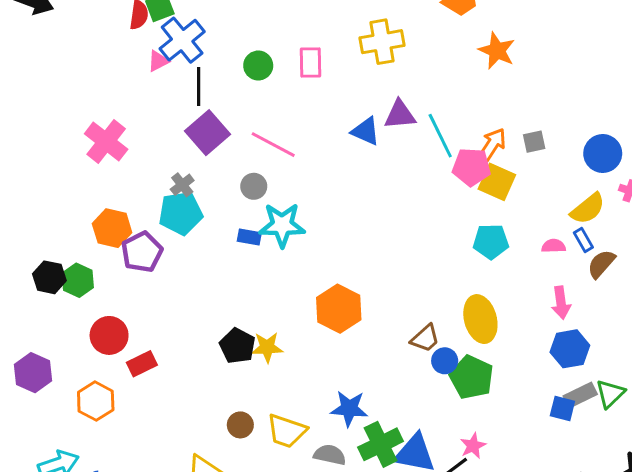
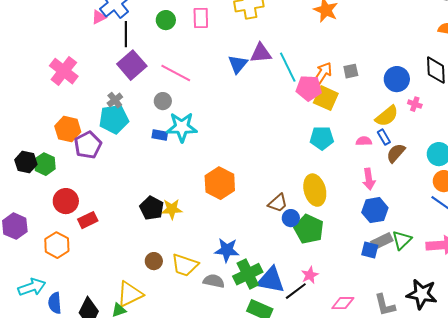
blue triangle: (366, 131) -> (238, 64), turned 45

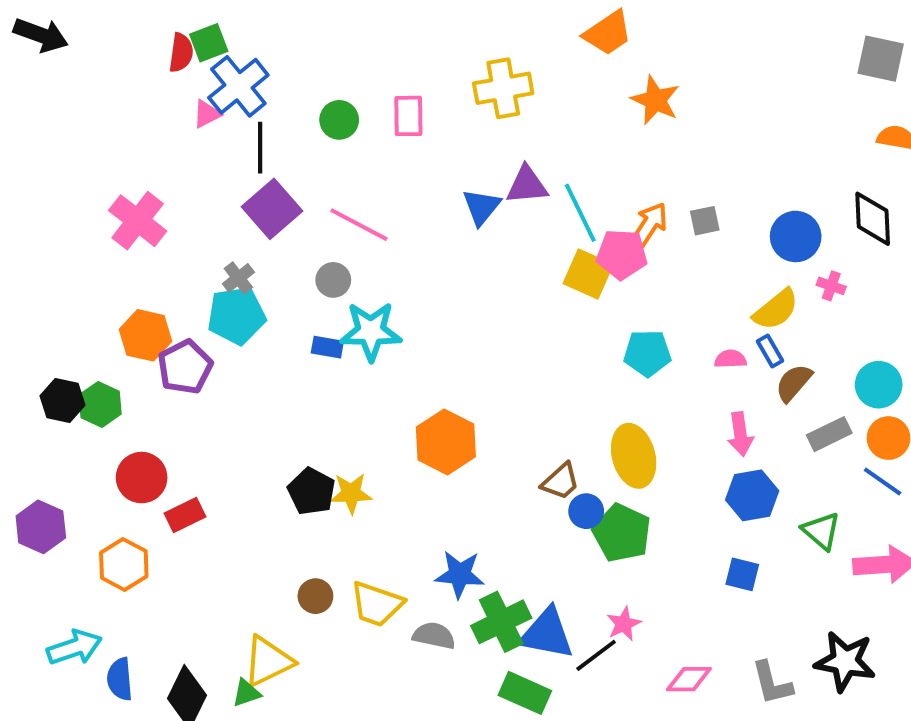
yellow square: (326, 98) -> (588, 274), moved
green triangle: (402, 240) -> (821, 531), moved, turned -35
gray rectangle: (382, 241) -> (829, 434), moved

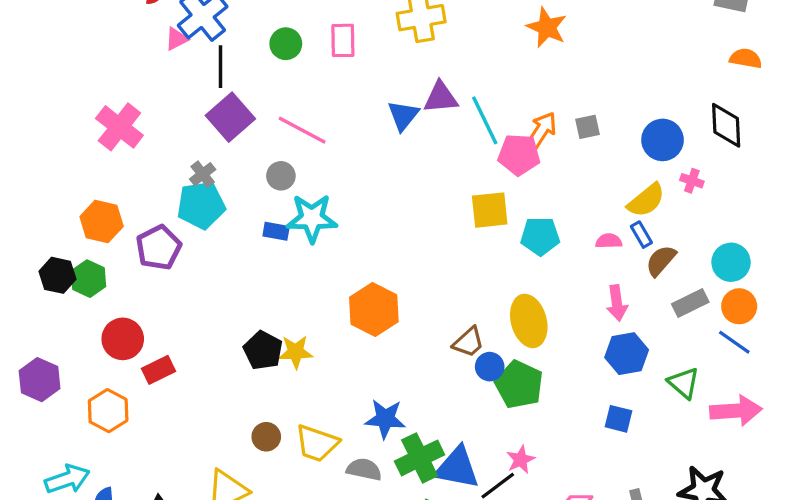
yellow square: (588, 274) -> (490, 210), moved, turned -30
orange hexagon: (146, 335) -> (102, 221), moved

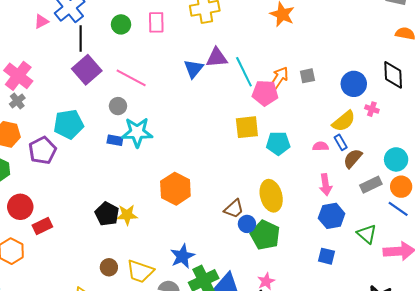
pink triangle: (177, 39) -> (41, 21), moved
gray cross: (203, 174) -> (17, 101), moved
blue star: (385, 419) -> (182, 256), turned -30

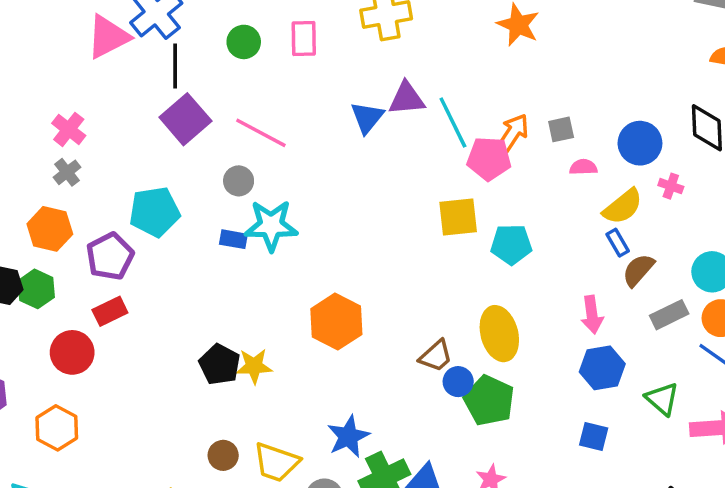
pink triangle: (41, 21) -> (108, 37), size x1.8
pink cross: (18, 76) -> (69, 129), size x0.7
pink semicircle: (321, 146) -> (583, 167), moved
red rectangle: (42, 226) -> (110, 311), moved

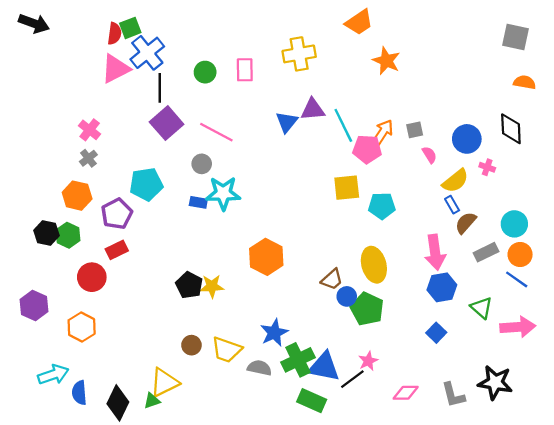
pink semicircle: (583, 167) -> (429, 155), turned 60
pink arrow: (592, 315) -> (435, 252), size x1.4
blue square: (594, 436) -> (436, 333), turned 30

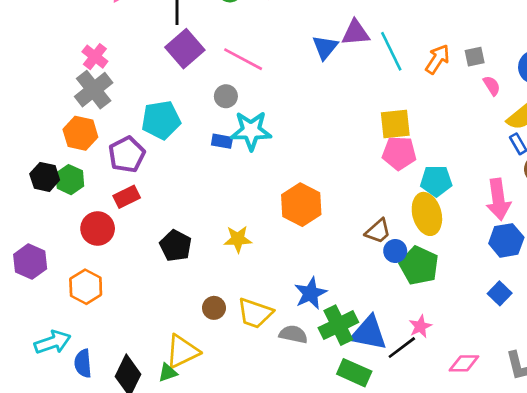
pink pentagon: (367, 149) -> (399, 153), moved
gray cross: (88, 158) -> (94, 90), size x1.8
cyan pentagon: (382, 206) -> (436, 181), moved
black pentagon: (189, 285) -> (176, 246), moved

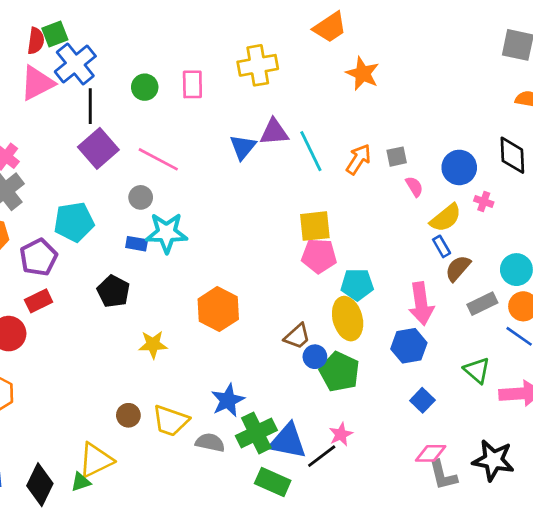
blue hexagon: (506, 240) -> (409, 346), moved
black pentagon: (176, 246) -> (113, 291), moved
pink diamond: (464, 363) -> (431, 453), moved

